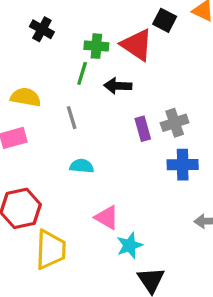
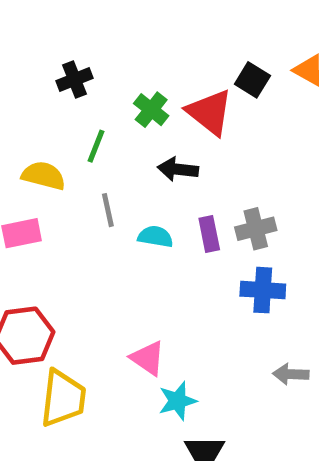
black cross: (42, 29) -> (75, 79), turned 35
green cross: (96, 46) -> (151, 110), turned 30
green line: (82, 73) -> (96, 146), moved
cyan semicircle: (82, 166) -> (155, 237), moved

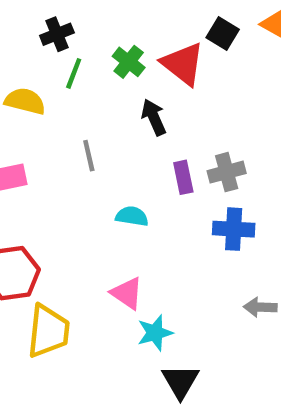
green line: (96, 146) -> (74, 73), moved
black arrow: (178, 169) -> (154, 117), turned 60
yellow semicircle: (44, 176) -> (25, 101), moved
cyan semicircle: (155, 237) -> (132, 216), moved

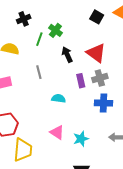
red triangle: (183, 64) -> (96, 53), moved
green line: (74, 73) -> (39, 39), moved
cyan star: (155, 333) -> (81, 139), moved

